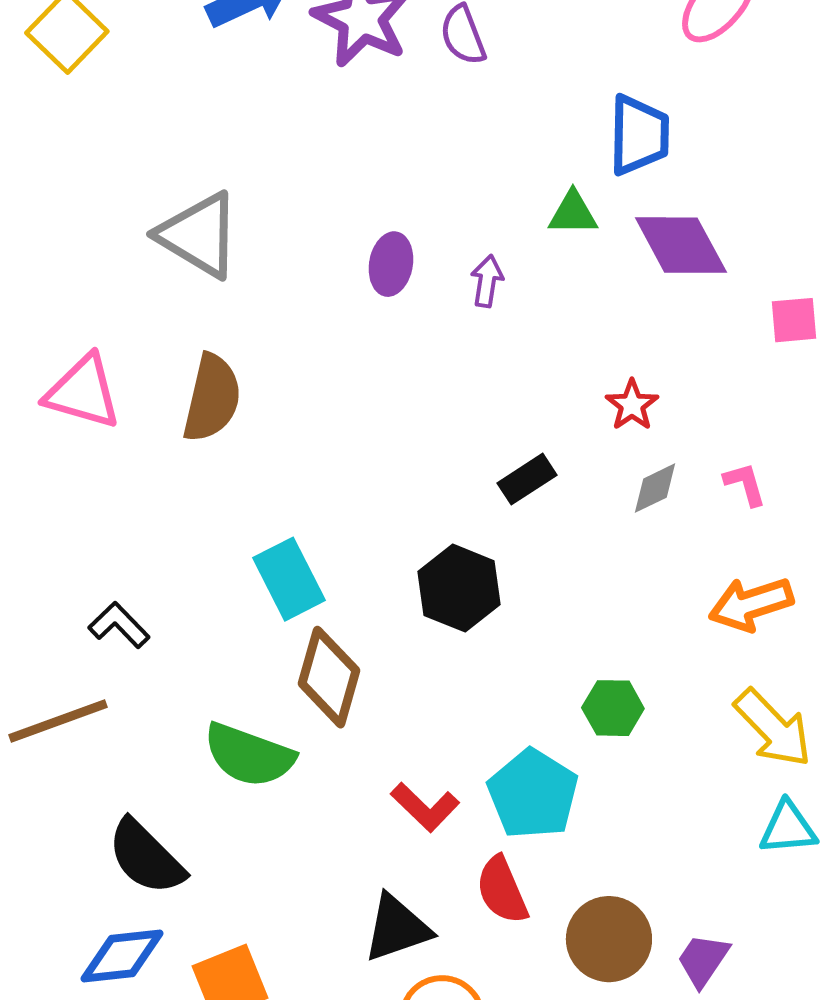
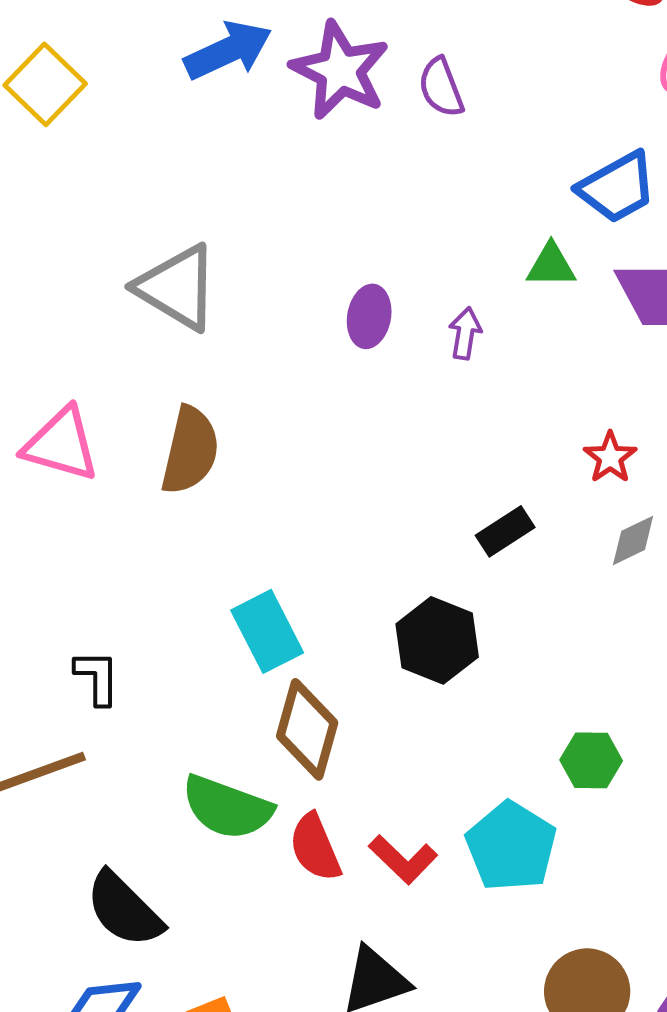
blue trapezoid: (639, 135) -> (617, 187), turned 60
black L-shape: (119, 625) -> (97, 677), turned 44
red semicircle: (502, 890) -> (315, 847), moved

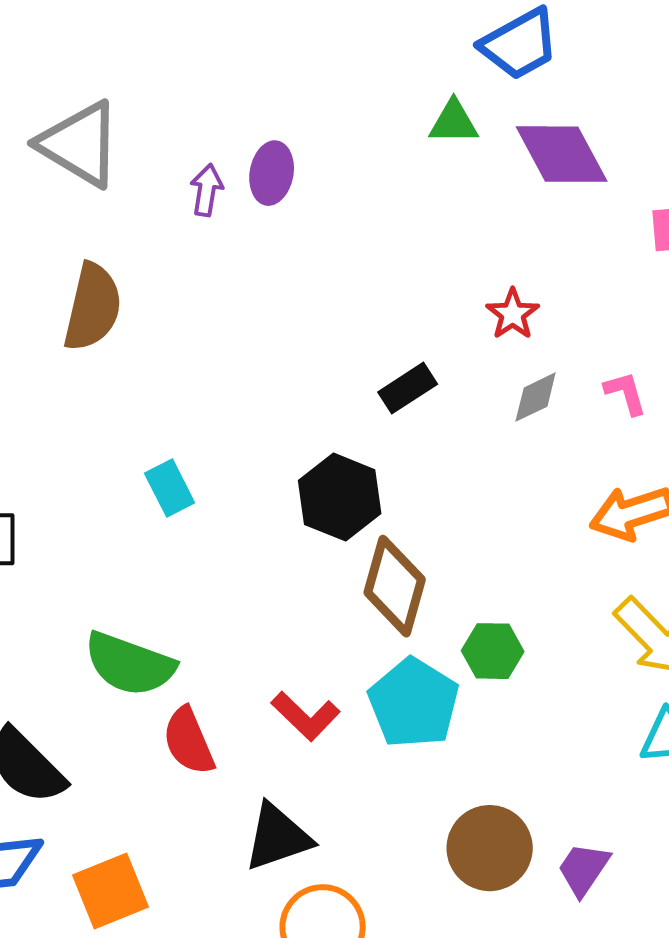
purple arrow: (465, 333) -> (207, 190), moved
cyan rectangle: (267, 631) -> (170, 488), size x0.7
brown diamond: (307, 729) -> (395, 586), moved
green hexagon: (591, 760) -> (493, 651), moved
red semicircle: (315, 847) -> (189, 741), moved

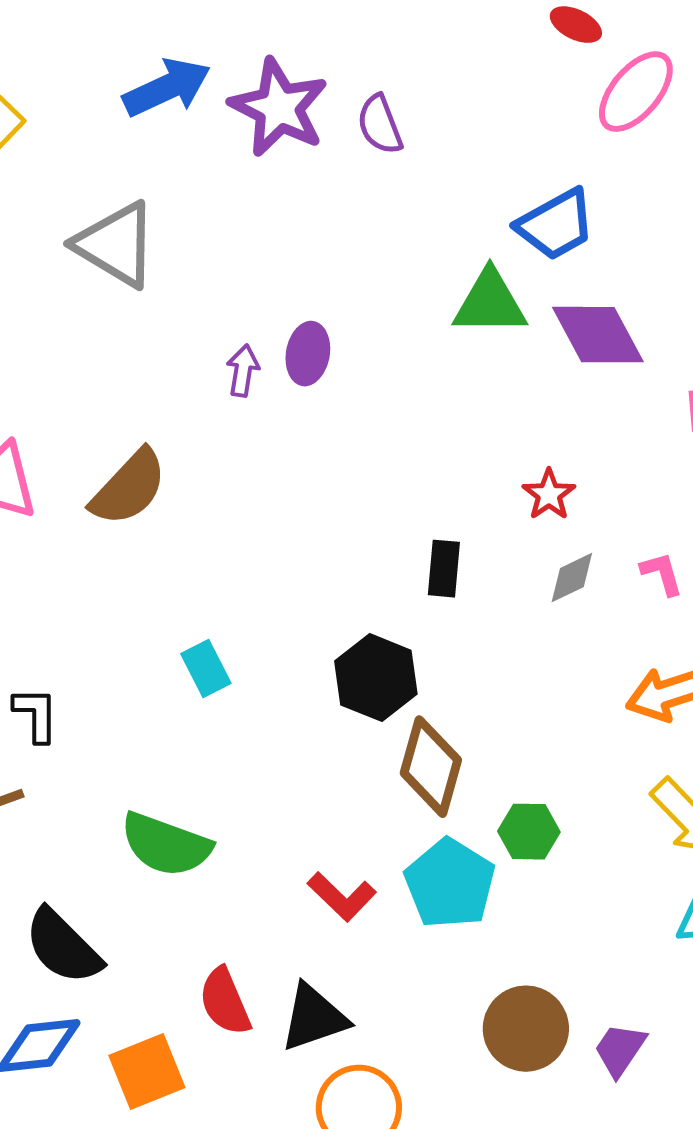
green triangle: (454, 122) -> (490, 303), size x1.5
gray triangle: (80, 144) -> (116, 245), moved
brown semicircle: (93, 307) -> (129, 488), turned 30
black rectangle: (408, 388) -> (444, 569), turned -52
red semicircle: (189, 741) -> (225, 1002), moved

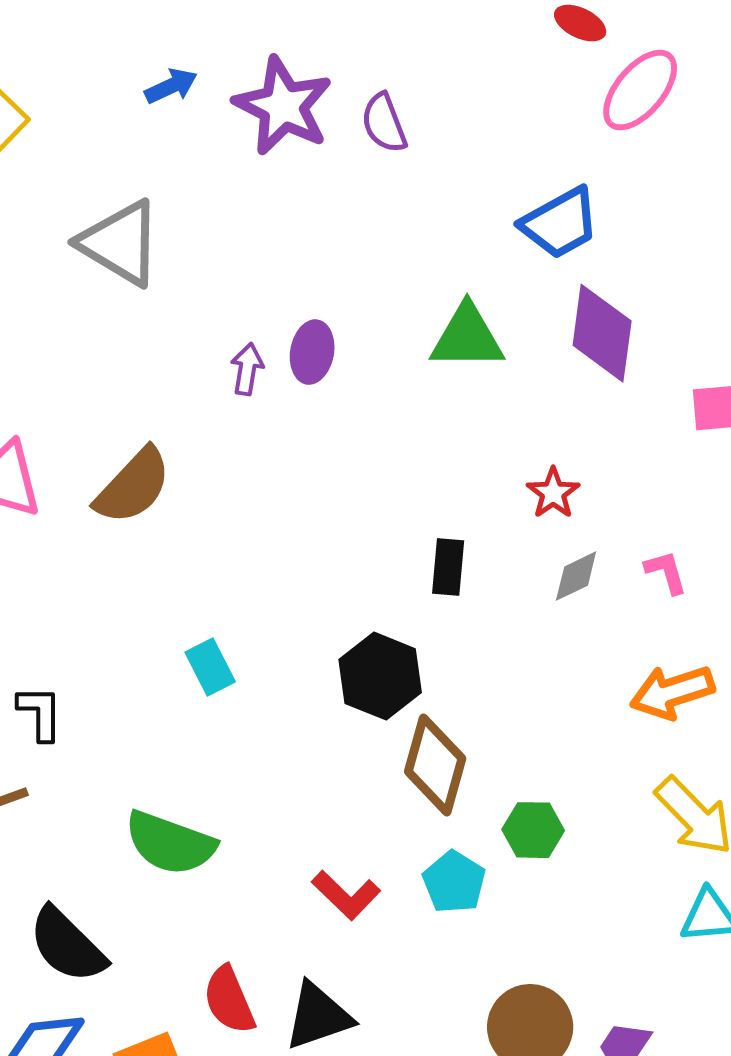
blue arrow: (167, 88) -> (171, 86), size x0.6
green triangle: (490, 303) -> (467, 337), moved
purple diamond: (598, 335) -> (602, 333), turned 36
cyan pentagon: (450, 884) -> (454, 882), size x0.7

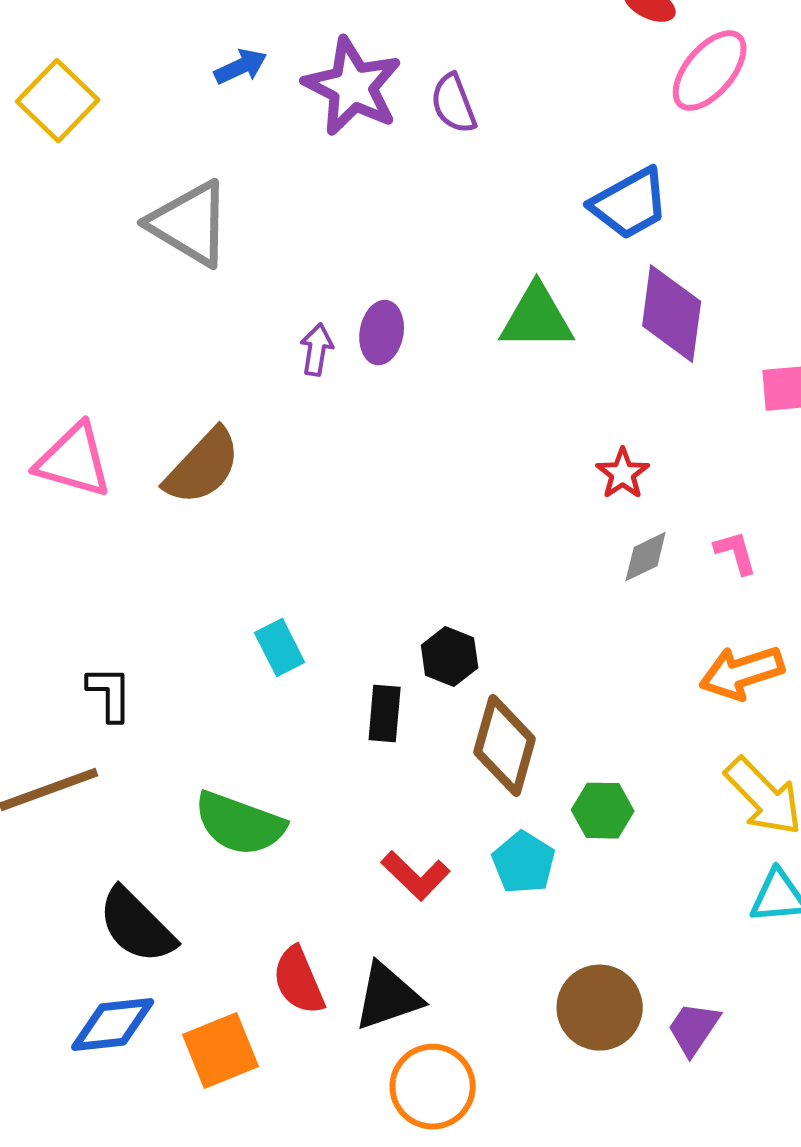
black rectangle: (448, 567) -> (385, 714), moved
black hexagon: (380, 676) -> (450, 657), size x0.7

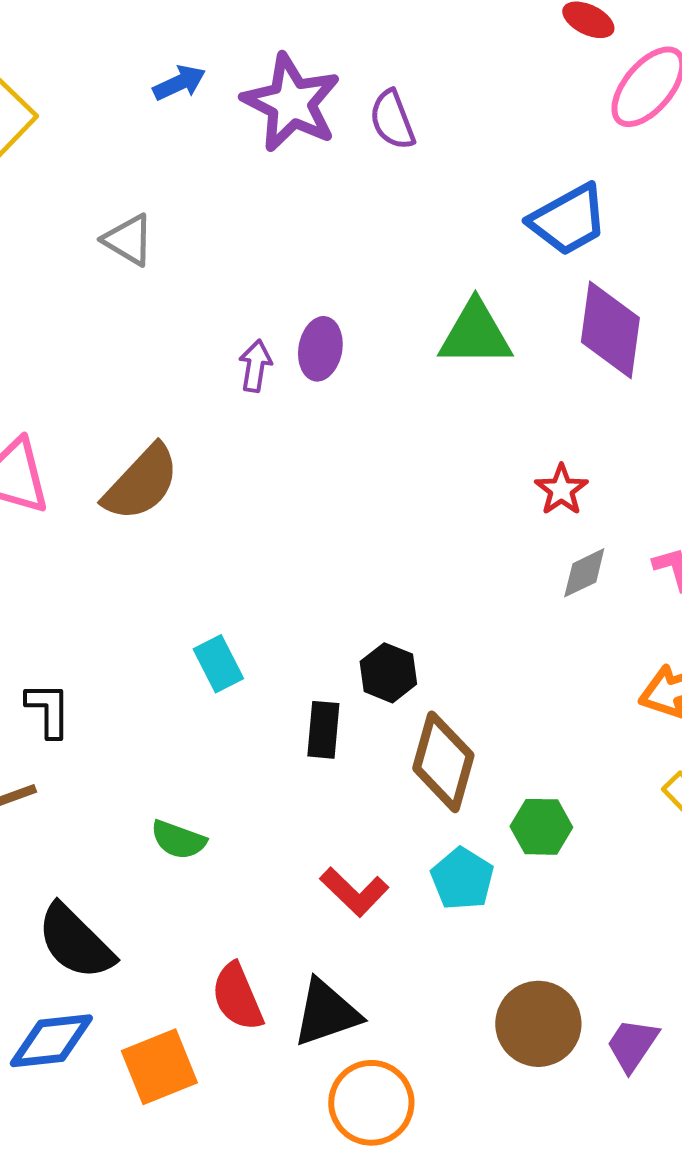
gray triangle: (190, 224) -> (128, 240), size x0.6
green semicircle: (240, 824) -> (178, 840), size x0.6

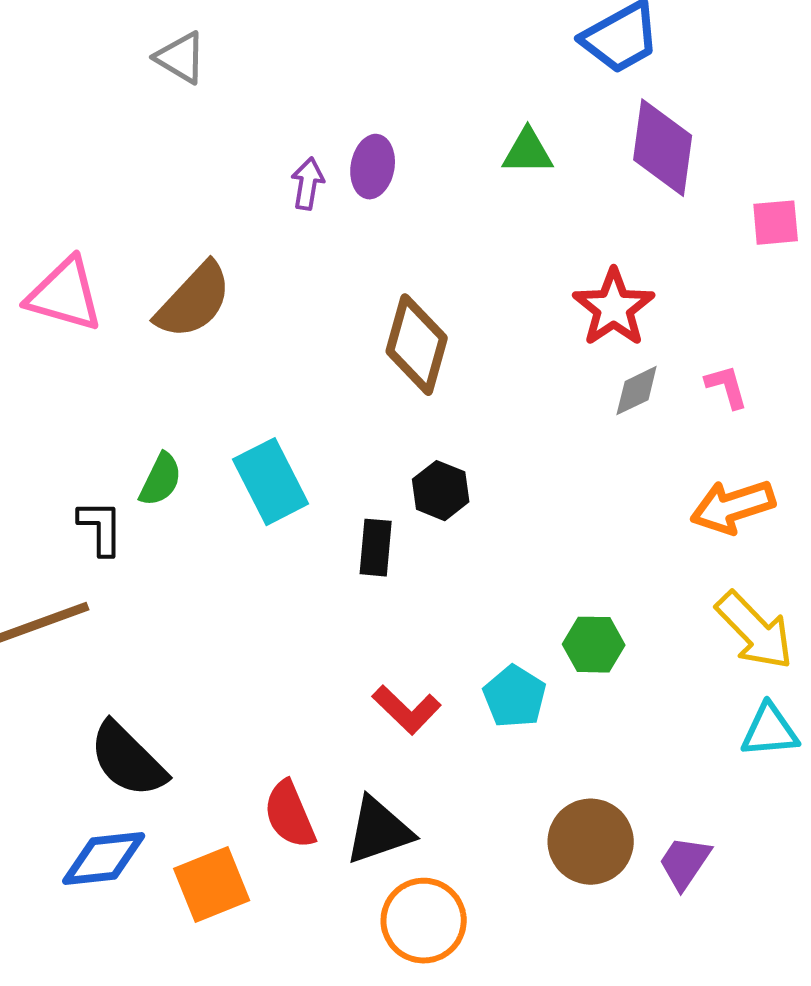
green triangle: (475, 334) -> (528, 152), size x0.7
red star: (561, 490) -> (614, 308), size x1.5
cyan rectangle: (218, 664) -> (271, 482), size x1.5
brown diamond: (443, 762) -> (417, 345), moved
green semicircle: (178, 840) -> (161, 480), moved, turned -84

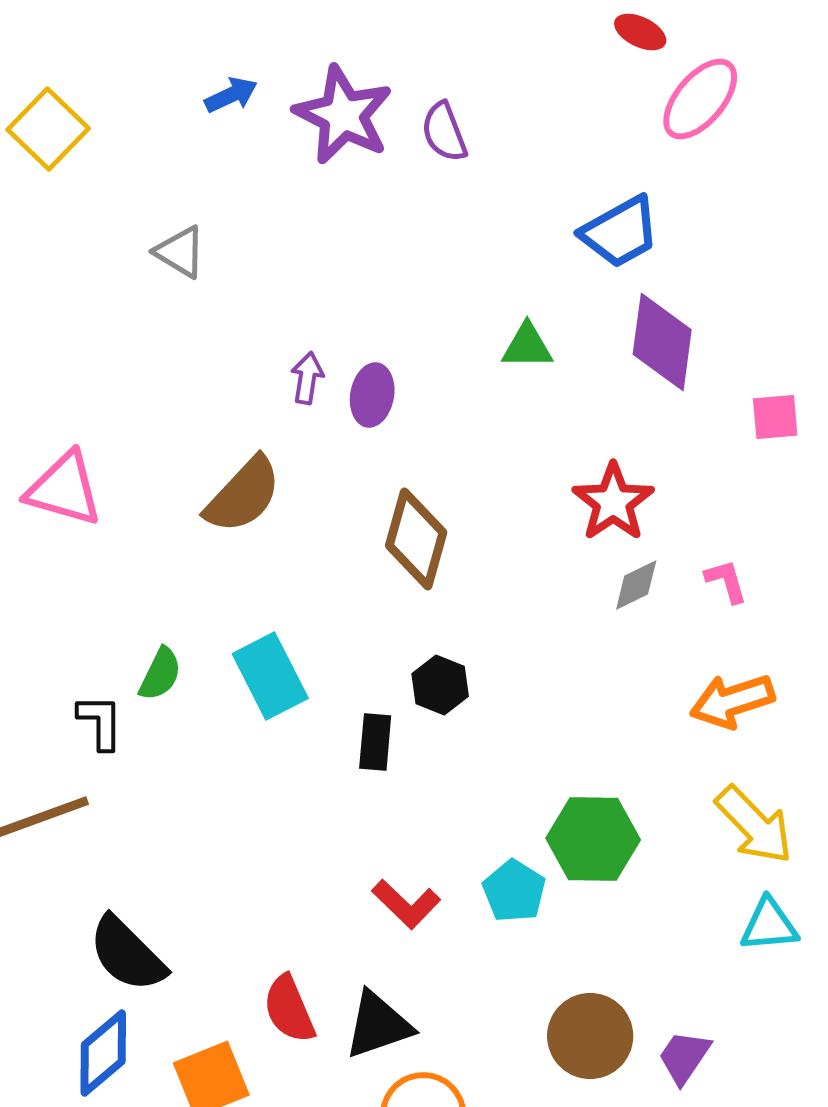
purple ellipse: (373, 167) -> (372, 395), moved
brown semicircle: (194, 301) -> (243, 495), moved
green hexagon: (594, 645) -> (593, 839), size x1.5
blue diamond: (104, 859) -> (103, 1053), turned -34

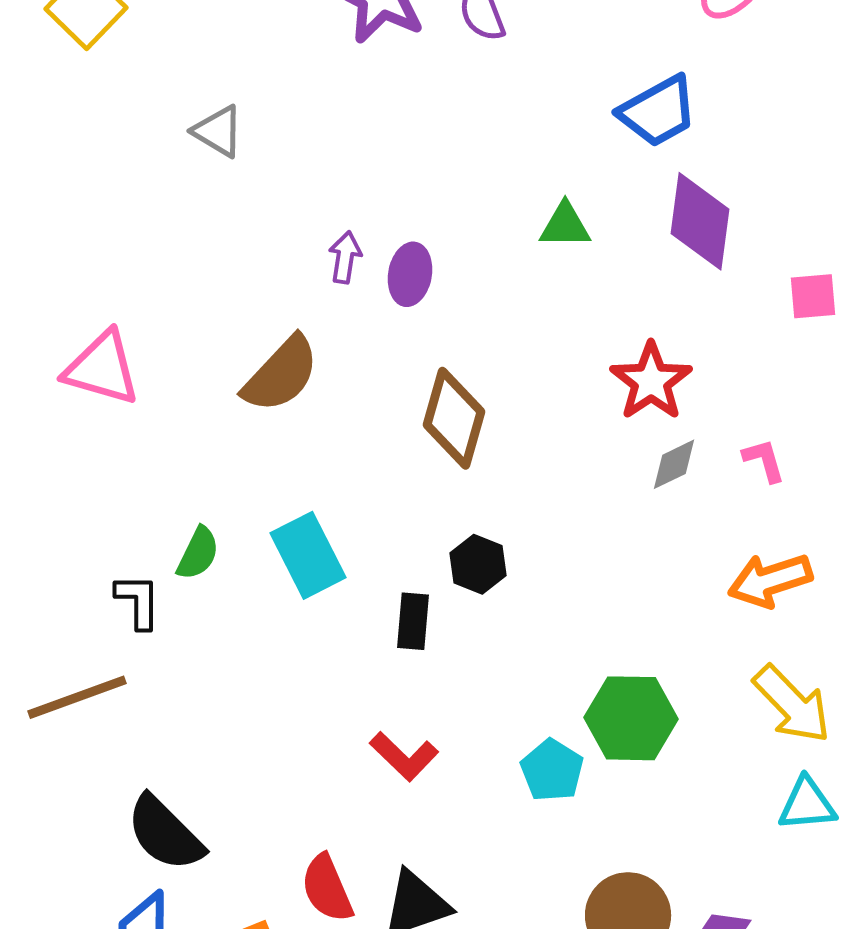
red L-shape: (406, 904) -> (404, 756), moved

